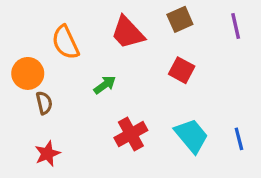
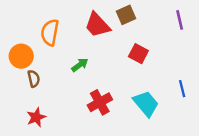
brown square: (180, 19) -> (126, 15), moved
orange semicircle: (65, 42) -> (50, 32), turned 35
blue line: (239, 139) -> (182, 89), moved

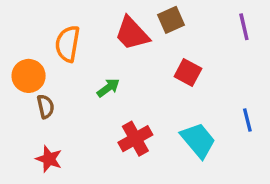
red star: (36, 117) -> (49, 159), turned -30

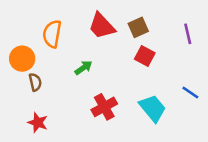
brown square: (171, 20) -> (138, 27), moved
purple line: (244, 27) -> (188, 34), moved
blue line: (247, 120) -> (190, 93), turned -42

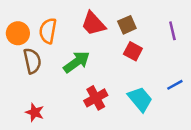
orange circle: (22, 59) -> (18, 33), moved
green arrow: (83, 68) -> (77, 62), size x1.6
brown semicircle: (35, 82) -> (32, 61), moved, size x1.5
blue line: (190, 93) -> (175, 85), turned -63

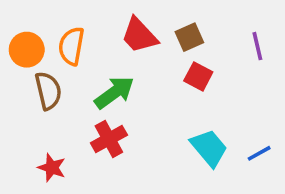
blue line: (175, 85) -> (259, 153), moved
red cross: (96, 98) -> (109, 139), moved

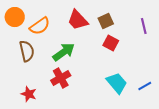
orange semicircle: (71, 46) -> (40, 26), turned -135
orange circle: (27, 50) -> (15, 17), moved

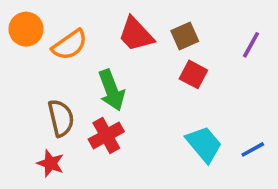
purple line: (144, 26) -> (251, 45), turned 42
brown semicircle: (27, 51) -> (61, 118), moved
green arrow: (64, 52) -> (111, 90), turned 105

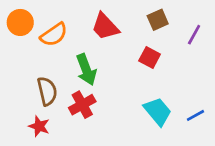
brown square: (185, 36) -> (158, 20), moved

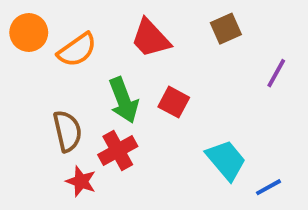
purple line: (194, 35) -> (276, 73), moved
red square: (150, 58) -> (174, 102), moved
blue line: (195, 115) -> (269, 187), moved
red star: (39, 126) -> (81, 181), moved

